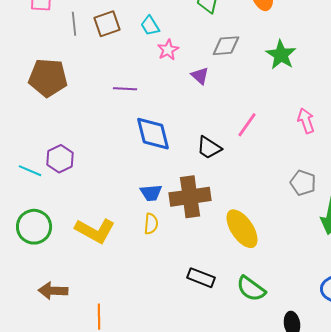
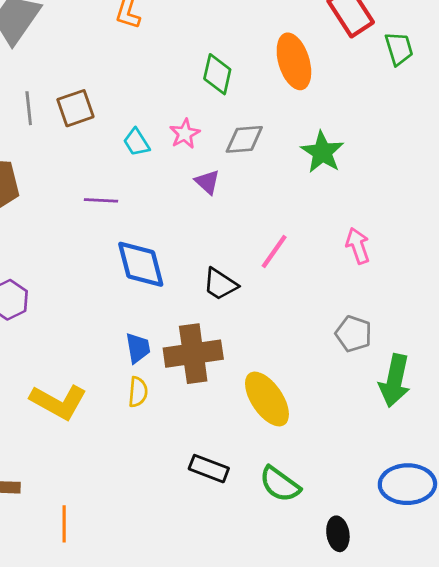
cyan trapezoid: (150, 26) -> (136, 142), moved
pink star: (168, 50) -> (185, 134), moved
blue trapezoid: (151, 193) -> (138, 348), turned -95

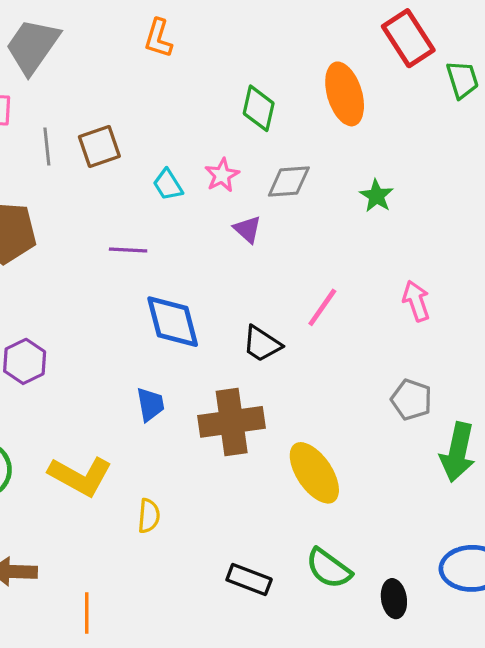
green star: (322, 152) -> (376, 196), size x0.7
blue trapezoid: (138, 348) -> (150, 404), moved
yellow semicircle: (138, 392) -> (149, 516), moved
black rectangle: (209, 469) -> (249, 580), moved
black ellipse: (338, 534) -> (394, 599), moved

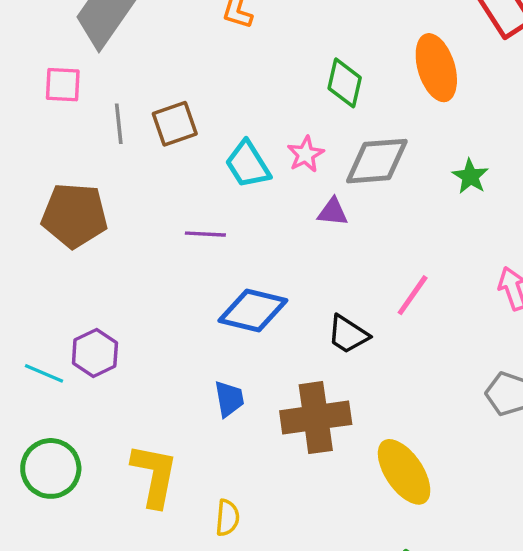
gray diamond: (289, 182) -> (377, 161), size x1.4
cyan trapezoid: (168, 185) -> (248, 164), size x1.4
purple triangle: (247, 229) -> (333, 212), turned -36
blue diamond: (173, 322) -> (253, 311), turned -62
yellow L-shape: (80, 476) -> (154, 475), turned -108

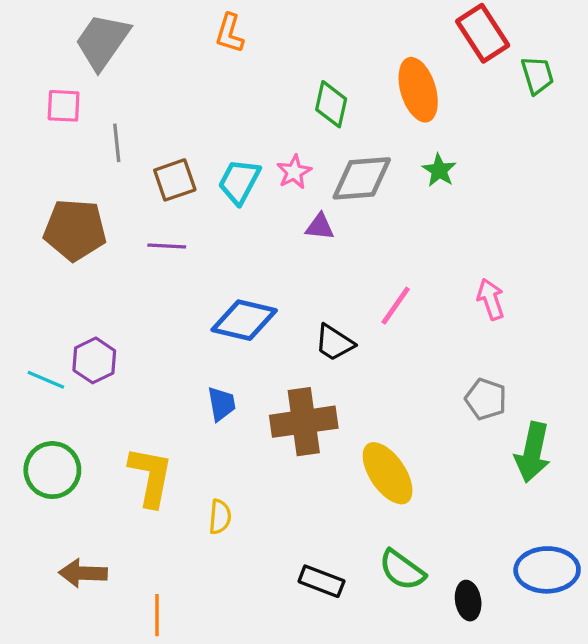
brown square: (175, 124) -> (175, 180), moved
cyan trapezoid: (248, 164) -> (239, 182), turned 60
green star: (470, 176) -> (439, 170), moved
purple line: (205, 234) -> (167, 246), moved

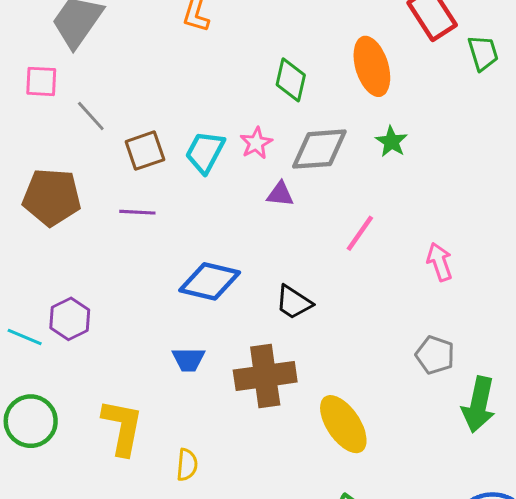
gray line: (117, 143) -> (91, 116), turned -36
pink line: (396, 306) -> (360, 233), moved
blue trapezoid: (222, 404) -> (189, 359), turned 100

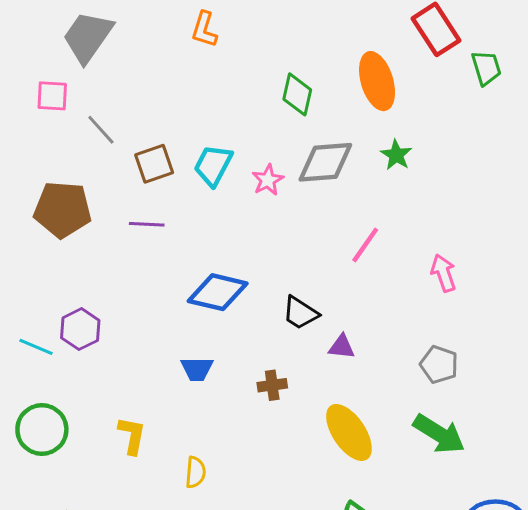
pink star: (256, 143) -> (268, 180), moved
purple triangle: (280, 194) -> (342, 347), moved
brown cross: (265, 376) -> (272, 385), size x0.5
green arrow: (479, 405) -> (439, 434), moved, turned -70
yellow L-shape: (122, 427) -> (132, 435), size x0.7

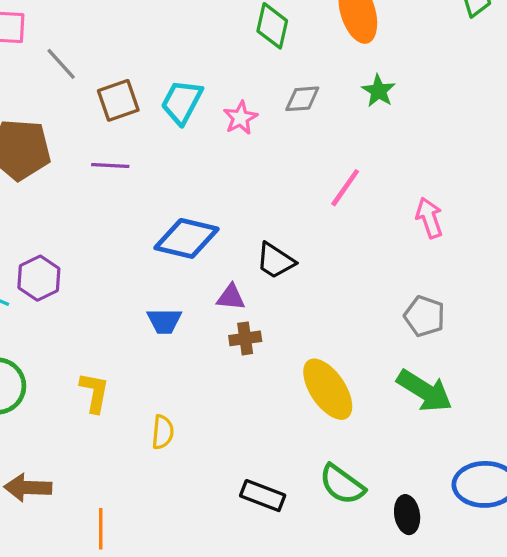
gray diamond: (325, 162) -> (302, 99), size x0.6
purple triangle: (342, 347) -> (231, 297), moved

